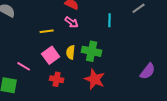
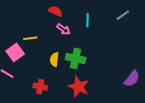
cyan line: (110, 20) -> (88, 20), moved
pink arrow: (72, 22) -> (63, 29), moved
pink square: (51, 55) -> (15, 52), moved

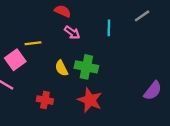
cyan line: (88, 20) -> (109, 28), moved
yellow semicircle: (54, 59) -> (61, 68), turned -32

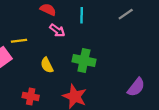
cyan line: (109, 28) -> (82, 15), moved
green cross: (86, 67) -> (84, 61), moved

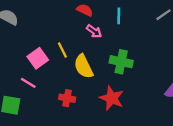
yellow line: (19, 41) -> (62, 50), moved, turned 70
yellow semicircle: (47, 65) -> (84, 66), size x1.5

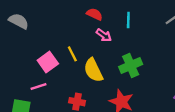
green cross: (121, 62) -> (131, 66), turned -35
pink line: (28, 83) -> (38, 86), turned -49

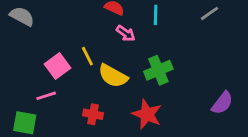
yellow semicircle: (93, 70) -> (113, 76), turned -35

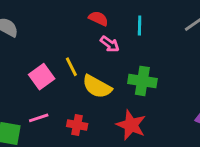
green cross: (158, 70) -> (142, 81), turned 32
pink line: (46, 96) -> (39, 118), moved

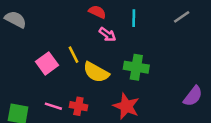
pink line: (39, 118) -> (53, 106), moved, turned 36

